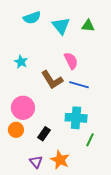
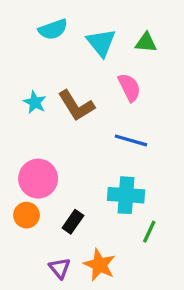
pink semicircle: (71, 61) -> (129, 87), moved
brown L-shape: (52, 80) -> (76, 106), moved

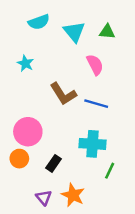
cyan star: (35, 102) -> (25, 63), moved
brown L-shape: (76, 106) -> (63, 94), moved

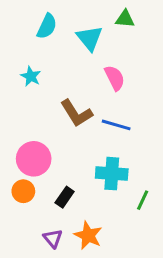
cyan semicircle: (39, 22) -> (47, 26), turned -45
green triangle: (107, 32) -> (125, 19), moved
green line: (110, 171) -> (143, 200), moved

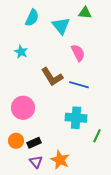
orange circle: (23, 191) -> (16, 141), moved
black rectangle: (65, 197) -> (34, 143), moved, turned 32

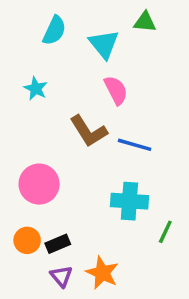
pink semicircle: (78, 53) -> (116, 90), moved

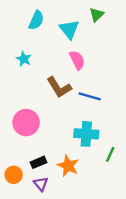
green triangle: (145, 22) -> (97, 15), turned -49
orange circle: (27, 240) -> (14, 175), moved
orange star: (102, 273) -> (68, 166), moved

